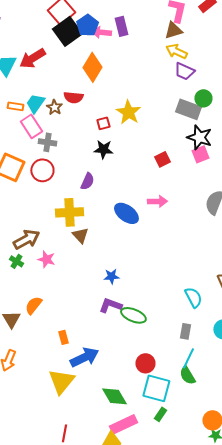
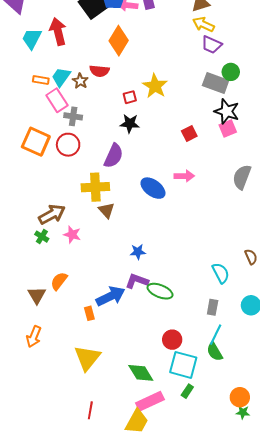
red arrow: (32, 58) -> (58, 32), turned 108
purple semicircle: (87, 181) -> (114, 156), size x1.4
blue arrow: (84, 357) -> (111, 296), moved

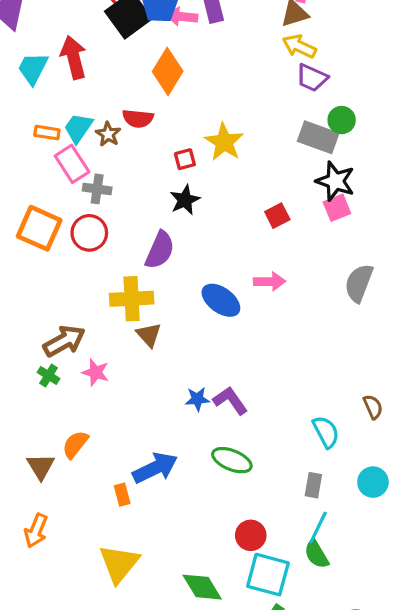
black star: (130, 123) -> (185, 200), turned -30
purple L-shape: (137, 281) -> (230, 401), moved, turned 35

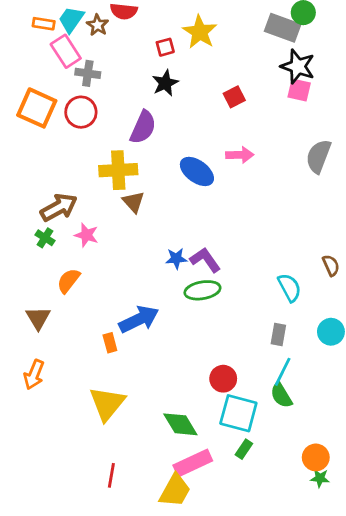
pink square: (337, 208) -> (299, 90), turned 35
red square: (277, 216) -> (234, 97), moved
orange semicircle: (75, 444) -> (68, 281), moved
green ellipse: (232, 460) -> (202, 290), moved, turned -32

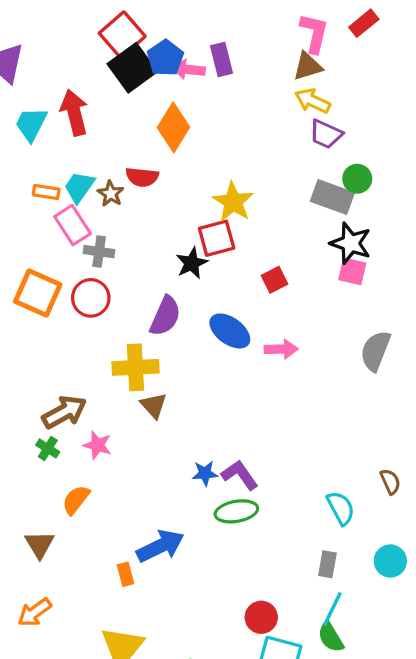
red square: (165, 47) -> (217, 238), moved, size x1.6
blue ellipse: (197, 171) -> (230, 331), moved
orange arrow: (34, 375) -> (35, 612), turned 32

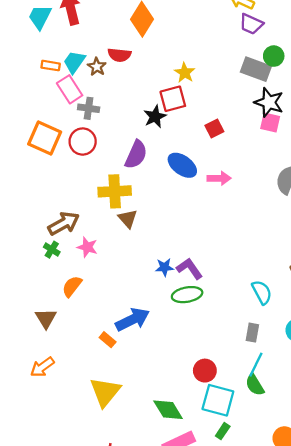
yellow star: (233, 202) -> (185, 73), size x0.7
orange rectangle: (126, 574) -> (108, 340), turned -35

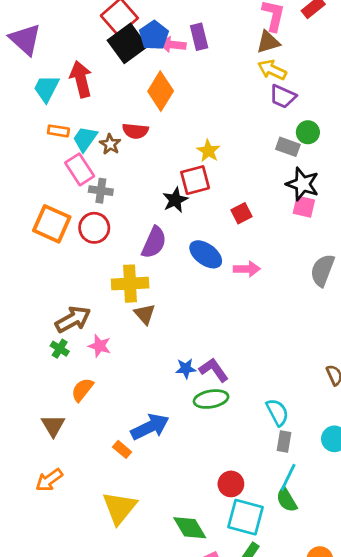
orange rectangle: (51, 66) -> (58, 131), moved
gray rectangle: (256, 69) -> (288, 147), size x0.7
cyan semicircle: (262, 292) -> (277, 412), moved

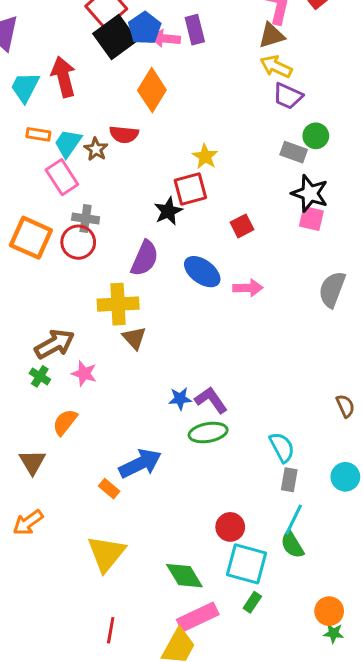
gray cross: (101, 191) -> (86, 219), moved

